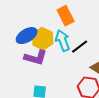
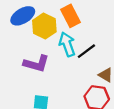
blue ellipse: (27, 36) -> (23, 16), moved
yellow hexagon: (43, 39) -> (44, 26), moved

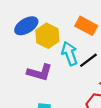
orange rectangle: (71, 16) -> (86, 26), moved, turned -35

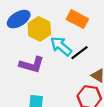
cyan arrow: (70, 54) -> (61, 46), turned -30

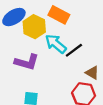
orange rectangle: (77, 19) -> (59, 15), moved

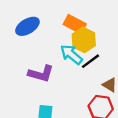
yellow hexagon: (34, 27) -> (84, 40), moved

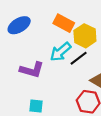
yellow hexagon: (84, 40) -> (85, 36), moved
cyan arrow: (71, 54) -> (61, 52), turned -80

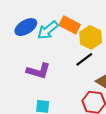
cyan arrow: (61, 52) -> (48, 30), moved

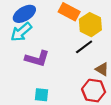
cyan arrow: (48, 30) -> (21, 32), moved

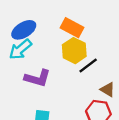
yellow hexagon: (90, 25) -> (74, 51), moved

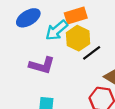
orange rectangle: (72, 28) -> (76, 16), turned -45
cyan arrow: (20, 49) -> (57, 30), moved

